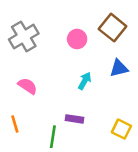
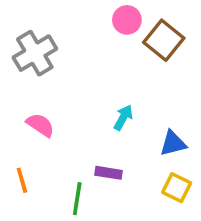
pink circle: (77, 39) -> (127, 20), moved
blue triangle: (119, 68) -> (173, 143), moved

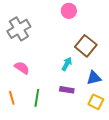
brown square: (164, 40) -> (86, 46), moved
purple rectangle: (109, 173) -> (67, 90), moved
green line: (77, 199) -> (37, 98), moved

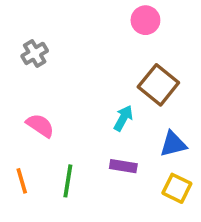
pink circle: (69, 11) -> (145, 20), moved
gray cross: (19, 29) -> (35, 53), size x0.6

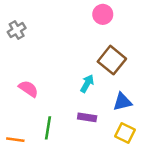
gray cross: (35, 53) -> (17, 30), moved
orange line: (22, 181) -> (15, 140), moved, turned -66

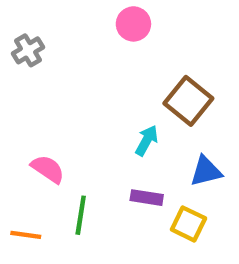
pink circle: (103, 14) -> (133, 24), moved
pink semicircle: (28, 89) -> (48, 169), moved
yellow square: (125, 133) -> (188, 224), moved

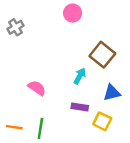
pink semicircle: (48, 169) -> (37, 88), moved
green line: (81, 215) -> (40, 128), moved

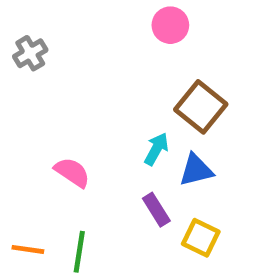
pink circle: (73, 13) -> (170, 25), moved
blue triangle: (112, 93) -> (196, 170), moved
purple rectangle: (80, 107) -> (156, 210), turned 49

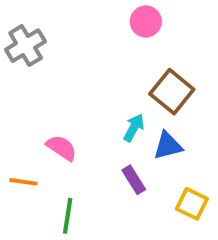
gray cross: (30, 53) -> (26, 46), size x1.4
yellow square: (201, 238) -> (192, 204), moved
orange line: (28, 249) -> (24, 182), moved

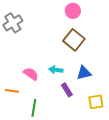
brown square: (172, 92) -> (74, 40), moved
cyan arrow: (134, 128) -> (56, 70), moved, turned -112
yellow square: (192, 204) -> (96, 102), turned -35

